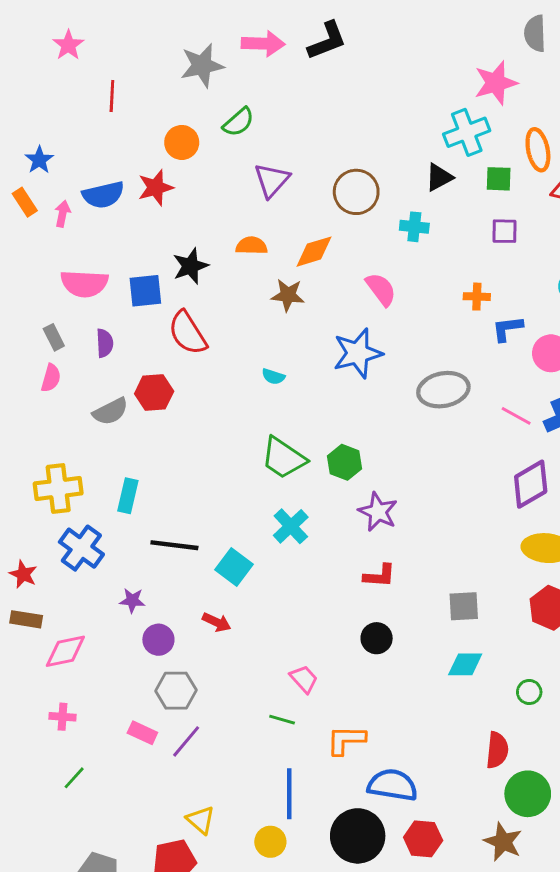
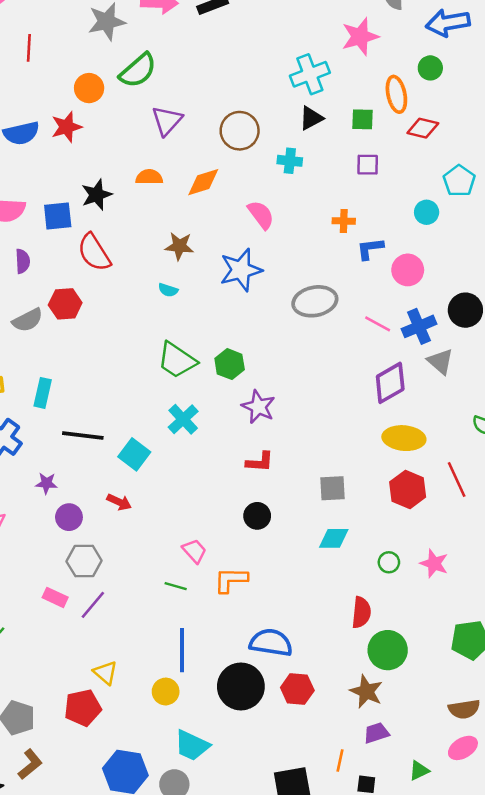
green semicircle: (238, 122) -> (138, 70), size x1.4
cyan cross: (467, 132) -> (310, 74), moved
brown star: (288, 295) -> (179, 246), moved
orange L-shape: (346, 740) -> (231, 580), moved

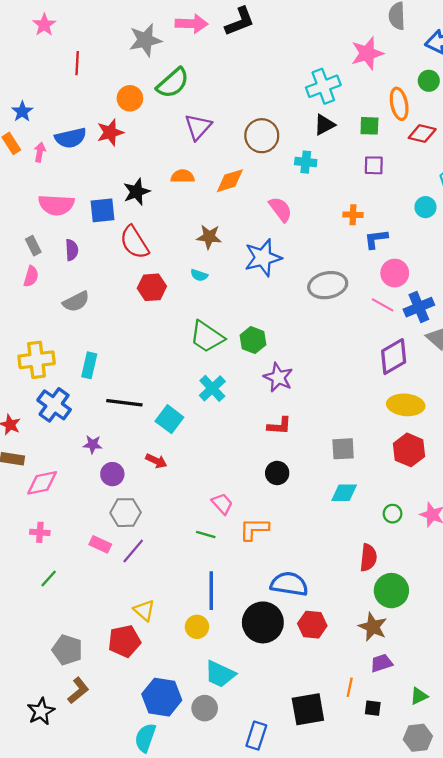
pink circle: (408, 270) -> (395, 273), moved
red hexagon: (65, 304) -> (152, 287), moved

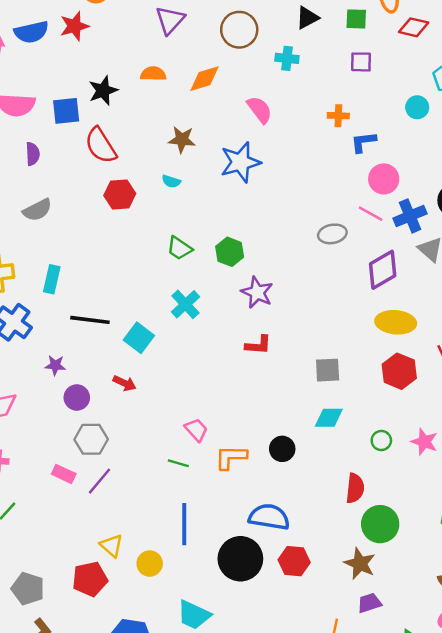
gray ellipse: (328, 285) -> (332, 234), moved, size x0.7
green trapezoid: (207, 337) -> (179, 248), size x0.7
black circle: (277, 473) -> (282, 449), moved
yellow circle: (197, 627) -> (150, 564), moved

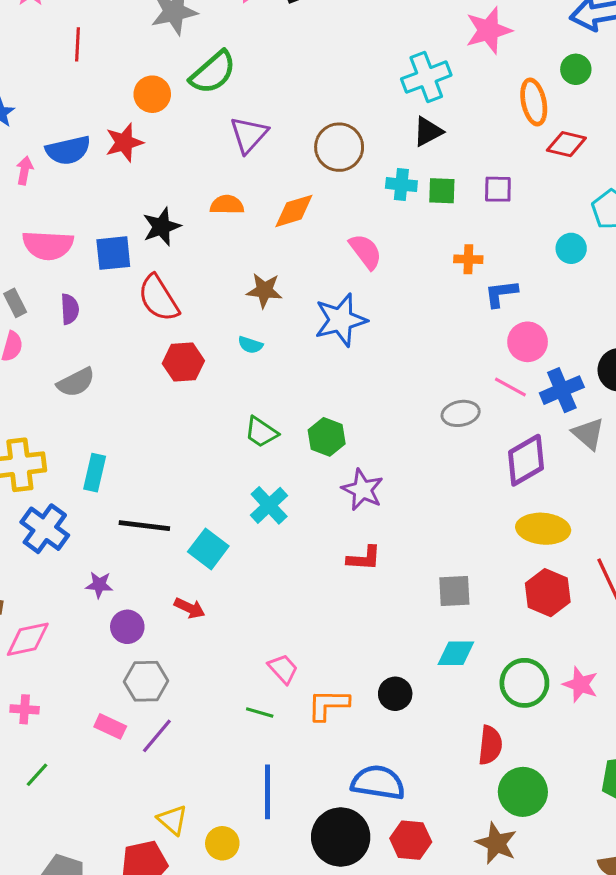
green square: (356, 19) -> (442, 191), moved
green circle: (381, 441) -> (524, 683), size x1.8

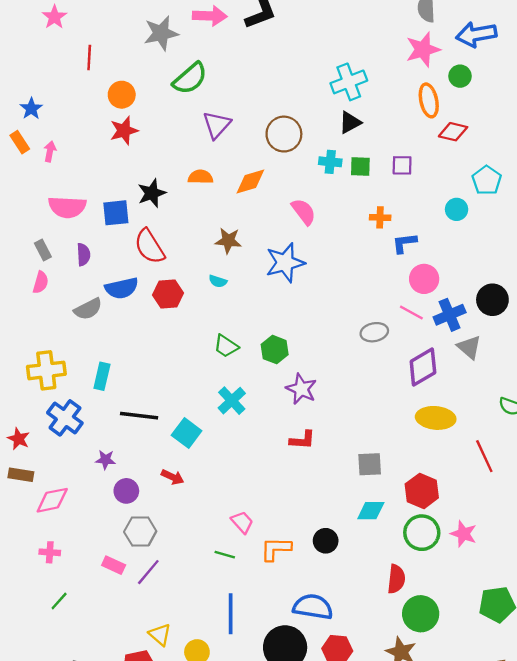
pink star: (489, 30) -> (423, 49), moved
orange circle: (152, 94) -> (122, 95), moved
blue semicircle: (68, 150) -> (122, 288), moved
red hexagon: (548, 593) -> (422, 491), moved

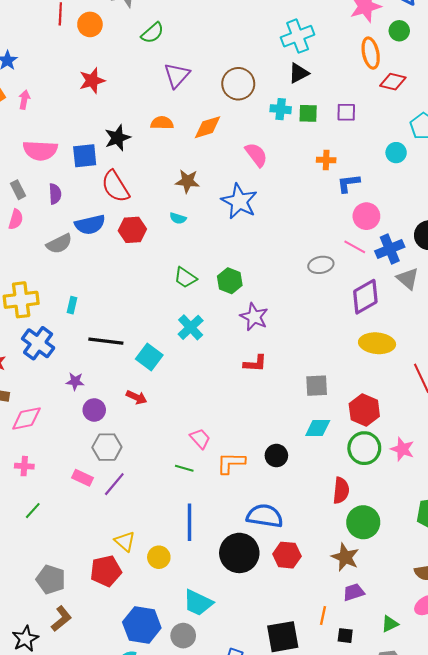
green semicircle: (190, 78) -> (152, 33), size x0.7
orange circle: (122, 95) -> (90, 24), moved
blue star: (285, 263) -> (239, 201), turned -30
cyan rectangle: (102, 376) -> (72, 305), size x0.7

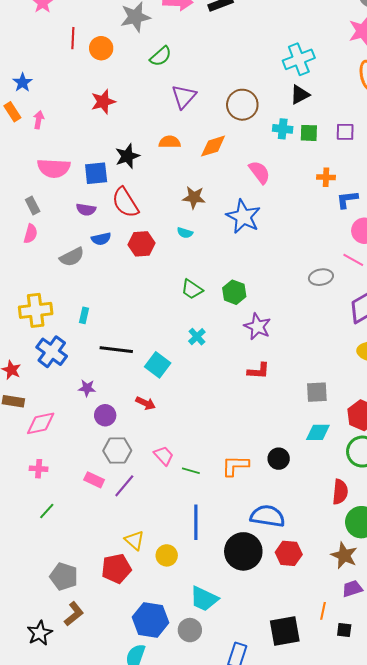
purple semicircle: (55, 194) -> (86, 210), moved, turned 102
blue semicircle: (90, 225) -> (101, 239), size x0.7
cyan cross: (191, 327) -> (197, 337), size x0.7
pink trapezoid: (200, 439) -> (164, 456), moved

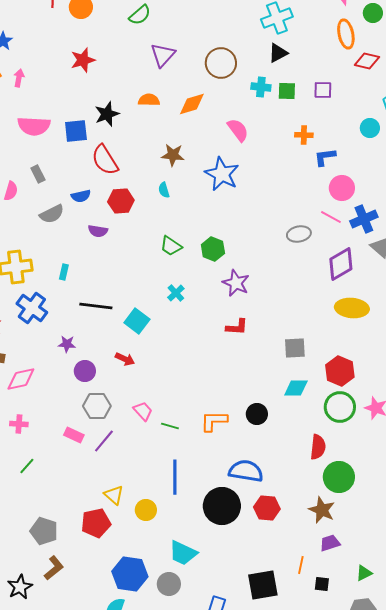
gray rectangle: (33, 206) -> (38, 174), moved
purple semicircle: (86, 210) -> (98, 231), moved
cyan semicircle: (185, 233) -> (164, 190), turned 56

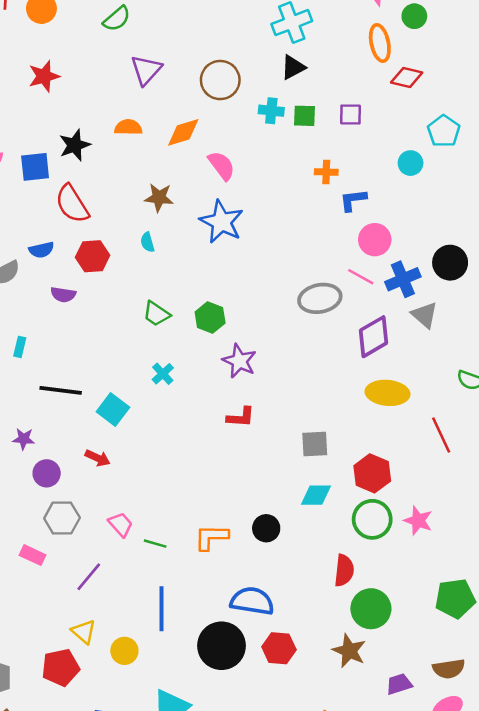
pink semicircle: (238, 130) -> (222, 166), moved
gray ellipse: (299, 234) -> (320, 298), size x1.4
purple line: (104, 441) -> (89, 577), moved
purple trapezoid: (330, 543) -> (399, 684), moved

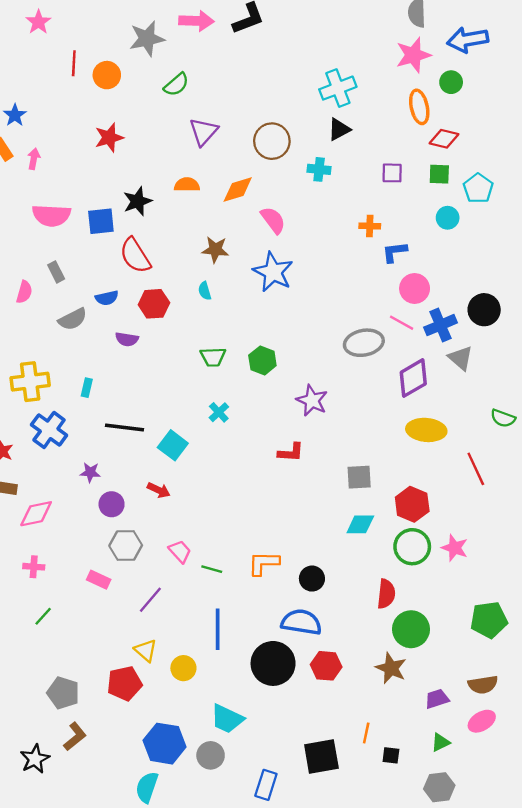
green square: (305, 116) -> (439, 174), moved
green trapezoid: (156, 314) -> (213, 357), turned -36
purple star: (239, 361) -> (312, 400), moved
black circle: (266, 528) -> (312, 579), moved

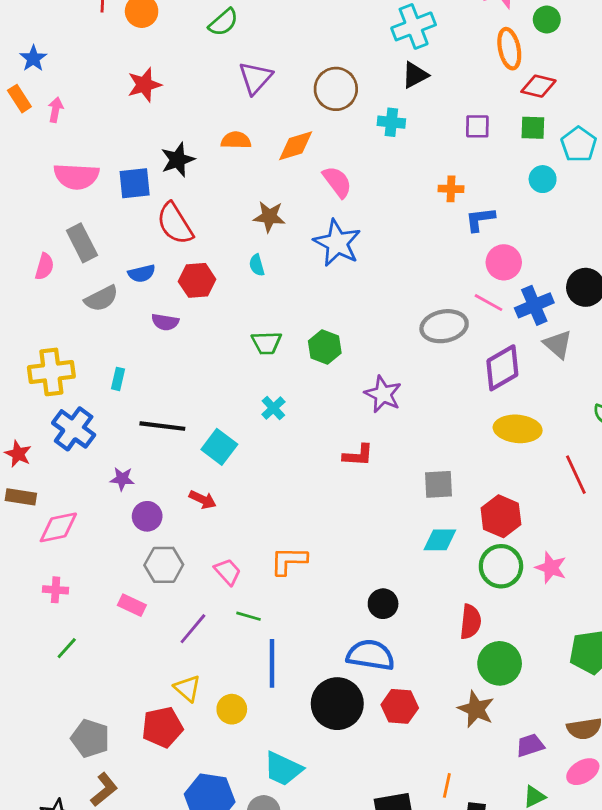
gray rectangle: (56, 272) -> (82, 243), size x1.5
orange L-shape: (264, 563) -> (289, 561), moved
green line: (212, 569) -> (248, 616), moved

